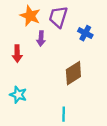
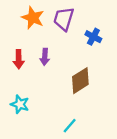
purple arrow: (41, 38) -> (45, 57), moved
cyan line: (64, 114) -> (70, 126), turned 40

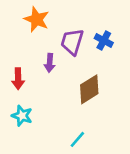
purple trapezoid: (64, 19) -> (72, 42), moved
red arrow: (19, 59) -> (18, 79), moved

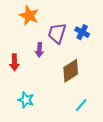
cyan star: (22, 116) -> (26, 100), moved
cyan line: (77, 139) -> (81, 105), moved

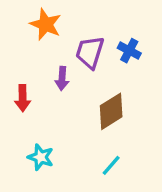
cyan line: (81, 105) -> (111, 165), moved

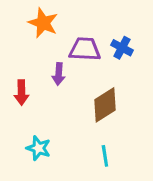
purple trapezoid: (90, 52) -> (85, 49), turned 76
cyan line: (111, 165) -> (105, 156), turned -50

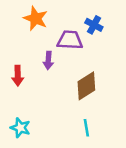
blue cross: (122, 48) -> (94, 25), moved
cyan star: (38, 148) -> (20, 128), moved

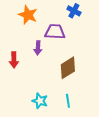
blue cross: (94, 25) -> (74, 11), moved
cyan star: (20, 128) -> (40, 101), moved

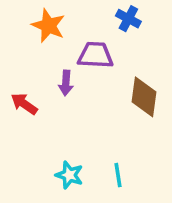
red arrow: (14, 60) -> (24, 104), turned 126
brown diamond: (68, 68) -> (144, 97), moved, turned -50

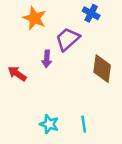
purple trapezoid: (95, 55) -> (68, 39), turned -45

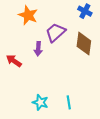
blue cross: (91, 13) -> (85, 11), moved
brown diamond: (102, 69) -> (84, 44), moved

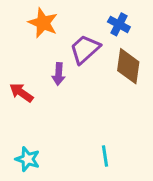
blue cross: (85, 11) -> (119, 24), moved
cyan star: (40, 102) -> (28, 159), moved

